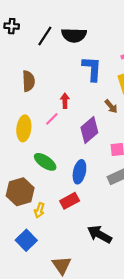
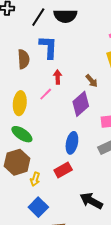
blue L-shape: (92, 69) -> (48, 47), moved
brown arrow: (111, 106) -> (92, 81), moved
green ellipse: (45, 162) -> (22, 134), moved
blue square: (26, 240) -> (38, 207), moved

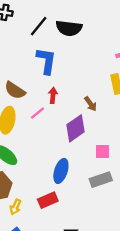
brown semicircle: (24, 59) -> (15, 90), moved, turned 120

